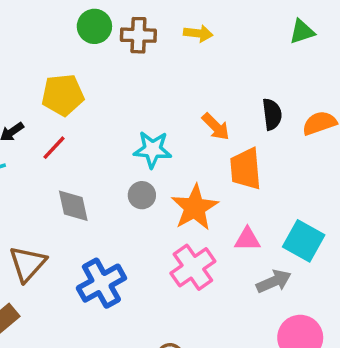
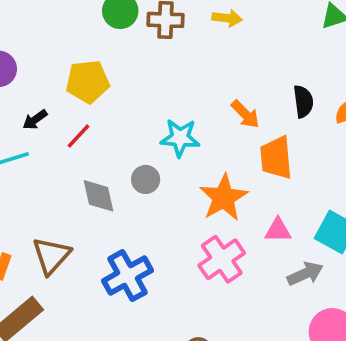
gray circle: (142, 195) -> (146, 179), moved

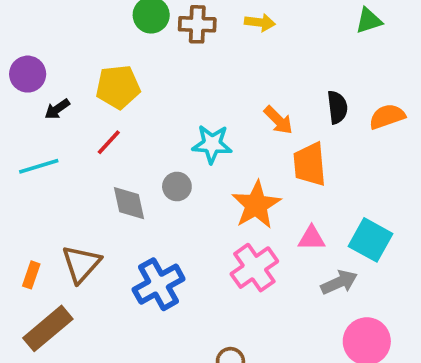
black arrow: (35, 120) -> (57, 109), moved

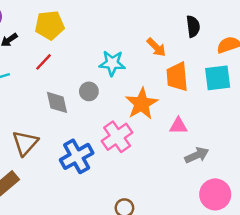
black semicircle: (337, 107) -> (193, 26), moved
cyan square: (370, 240) -> (218, 78), moved, turned -36
pink cross: (254, 268) -> (117, 137), moved

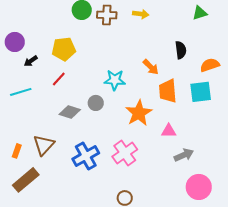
gray diamond: (57, 102) -> (70, 112), turned -60
pink cross: (117, 137) -> (125, 153), moved

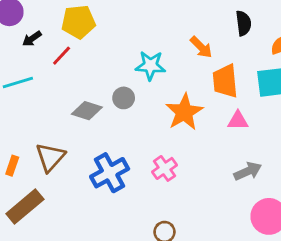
red line: (59, 79) -> (62, 56), moved
pink triangle: (169, 131) -> (238, 121), moved
pink cross: (125, 153) -> (164, 168), size x0.7

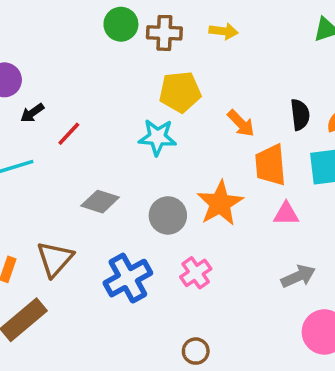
yellow pentagon: (78, 22) -> (180, 92), moved
black semicircle: (243, 23) -> (300, 115), moved
cyan star: (150, 66) -> (157, 137), moved
gray circle: (124, 98) -> (168, 215), moved, size x1.4

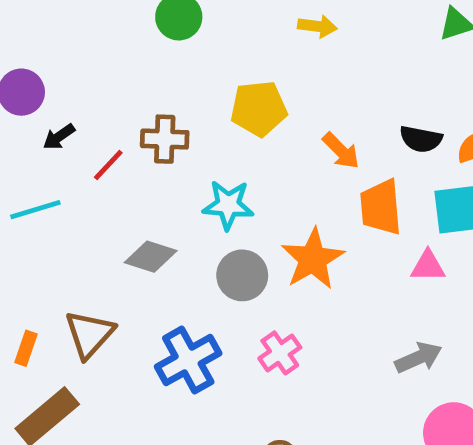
brown cross: (164, 33) -> (165, 139), moved
black semicircle: (300, 115) -> (421, 139), turned 108
cyan star: (157, 137) -> (228, 205), moved
pink triangle: (286, 214) -> (428, 266), moved

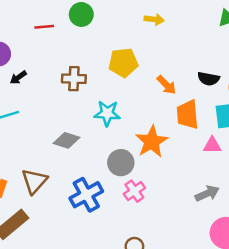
red line: (108, 165) -> (44, 27), moved, turned 42
gray circle: (242, 275) -> (121, 163), moved

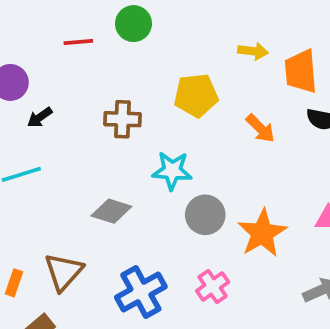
yellow arrow: (154, 19) -> (253, 51), moved
orange trapezoid: (187, 114) -> (301, 71), moved
orange star: (152, 142) -> (262, 233), moved
gray circle: (121, 163) -> (205, 215), moved

